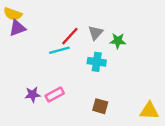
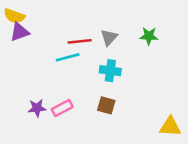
red line: (70, 36) -> (80, 41), turned 42
green star: (118, 41) -> (149, 36), moved
brown square: (100, 106) -> (106, 105), moved

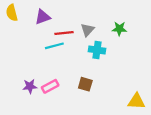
yellow semicircle: (14, 16) -> (12, 13), turned 56
purple triangle: (20, 32) -> (43, 17), moved
cyan cross: (110, 71) -> (97, 50), moved

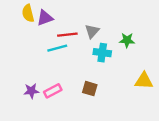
yellow semicircle: (12, 13) -> (28, 13), moved
green star: (119, 29) -> (127, 40), moved
yellow triangle: (136, 101) -> (144, 81), moved

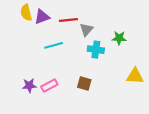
red line: (67, 35) -> (68, 20), moved

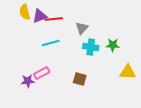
red line: (68, 20) -> (54, 19), moved
green star: (119, 38) -> (113, 45), moved
pink rectangle: (49, 86) -> (42, 73), moved

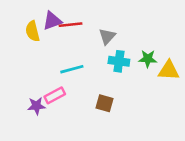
yellow semicircle: (25, 12) -> (33, 31), moved
cyan line: (51, 43) -> (72, 69), moved
yellow triangle: (128, 72) -> (169, 70), moved

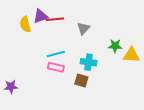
cyan cross: (119, 61) -> (89, 62), moved
pink rectangle: (55, 95) -> (56, 67), moved, turned 42
purple star: (36, 106) -> (11, 87), moved

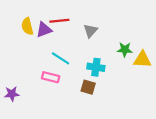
purple triangle: (41, 16) -> (44, 30), moved
cyan line: (56, 54) -> (61, 58), turned 48
pink rectangle: (56, 67) -> (51, 77), moved

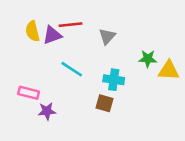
pink rectangle: (51, 77) -> (29, 93), moved
purple star: (12, 94) -> (47, 111), moved

